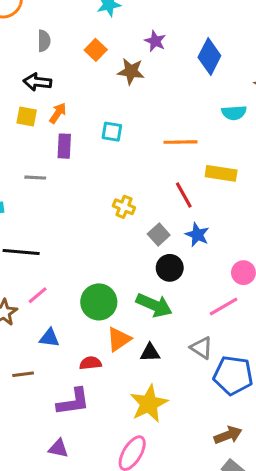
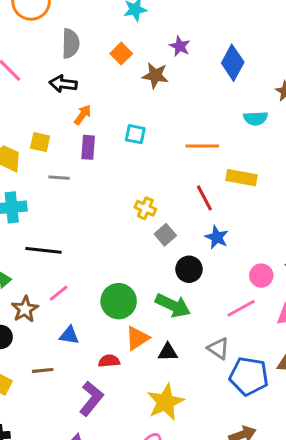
gray semicircle: (44, 41) -> (71, 43), size x1.4
yellow square: (27, 117) -> (40, 142), moved
gray square: (159, 234) -> (165, 235), moved
purple L-shape: (73, 402) -> (91, 399), turned -44

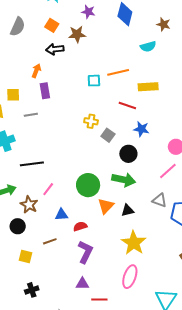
gray semicircle: (71, 43) -> (18, 27), turned 36
black arrow: (63, 84) -> (55, 49), moved
cyan square: (135, 134) -> (94, 81), moved
red line: (204, 198) -> (127, 106), turned -30
red semicircle: (109, 361) -> (80, 226), moved

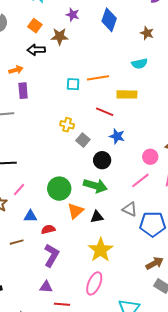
cyan semicircle: (148, 46) -> (139, 64), moved
orange arrow: (36, 71) -> (16, 70), turned 48

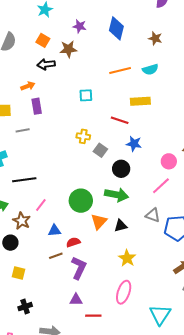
orange line: (98, 78) -> (120, 71), moved
brown line: (17, 242) -> (56, 256), moved
yellow star: (101, 250) -> (127, 258), size x0.7

